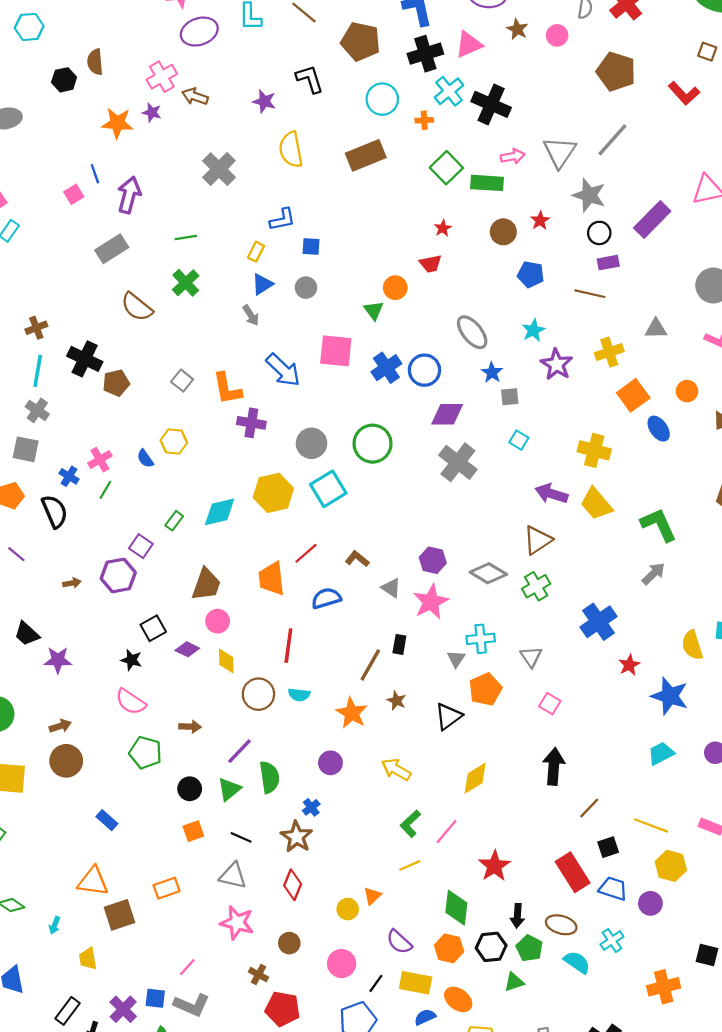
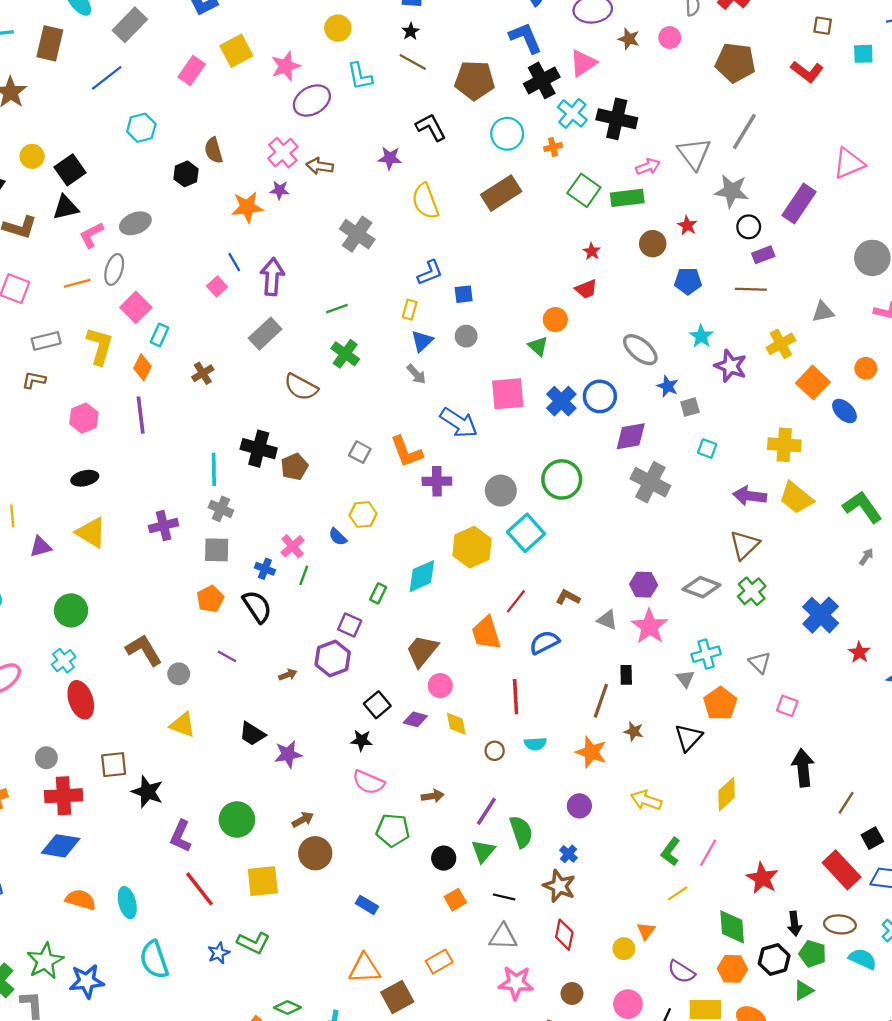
brown cross: (36, 328) -> (203, 373), moved
gray arrow: (653, 574) -> (866, 557), size x0.7
brown trapezoid: (206, 584) -> (422, 651), turned -150
brown circle: (258, 694) -> (495, 751), size x0.6

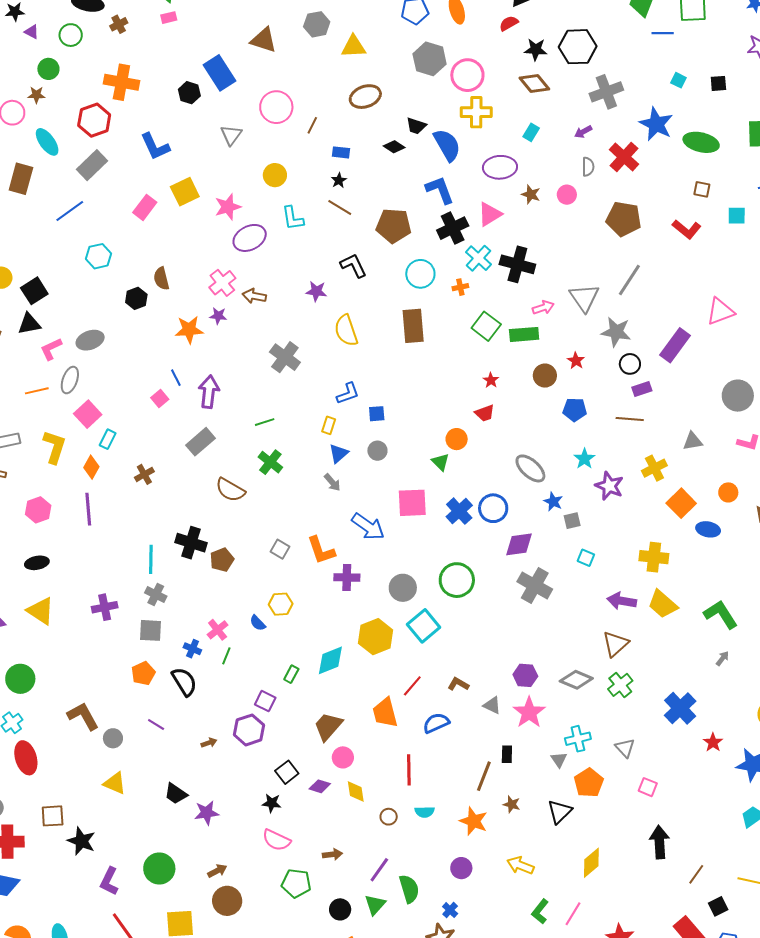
brown rectangle: (501, 193) -> (413, 326), turned -64
blue ellipse: (844, 411) -> (708, 529), turned -35

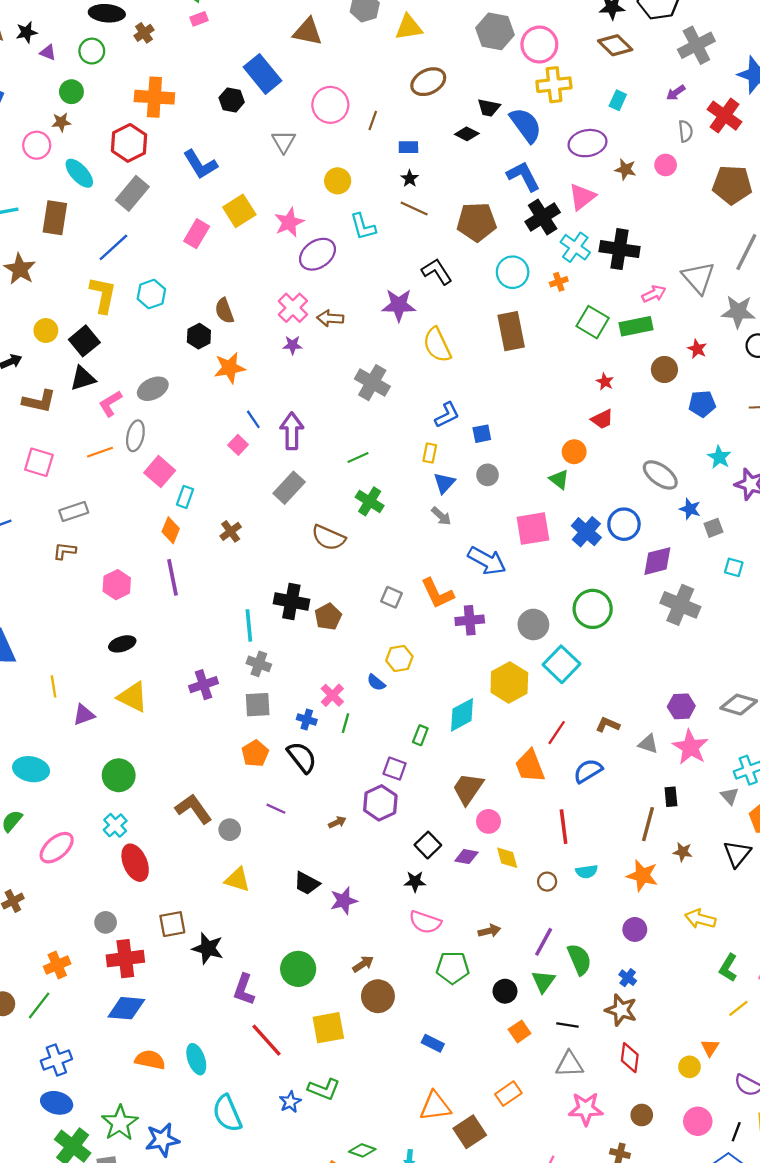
purple star: (316, 291) -> (399, 305), size x1.4
orange star: (189, 330) -> (230, 368), moved
yellow L-shape: (55, 447) -> (103, 295), moved

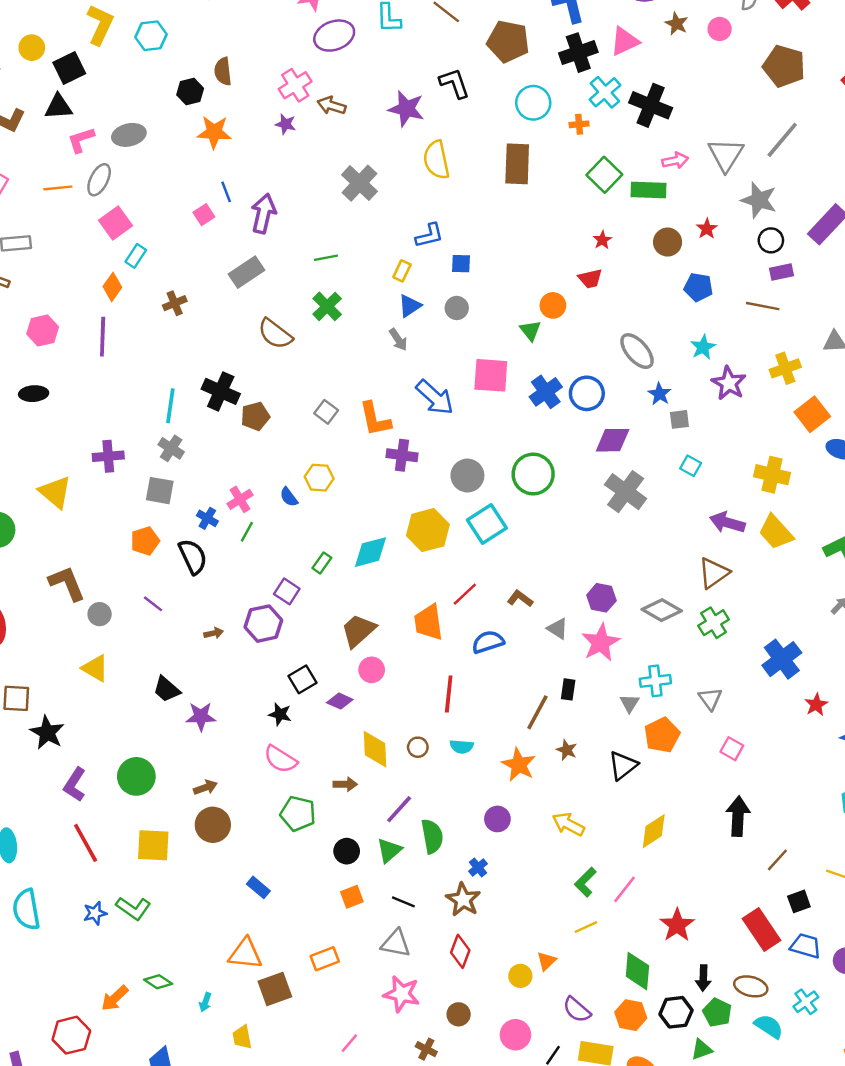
yellow triangle: (133, 697) -> (55, 492), moved
yellow diamond: (507, 858) -> (375, 749), moved, size x1.4

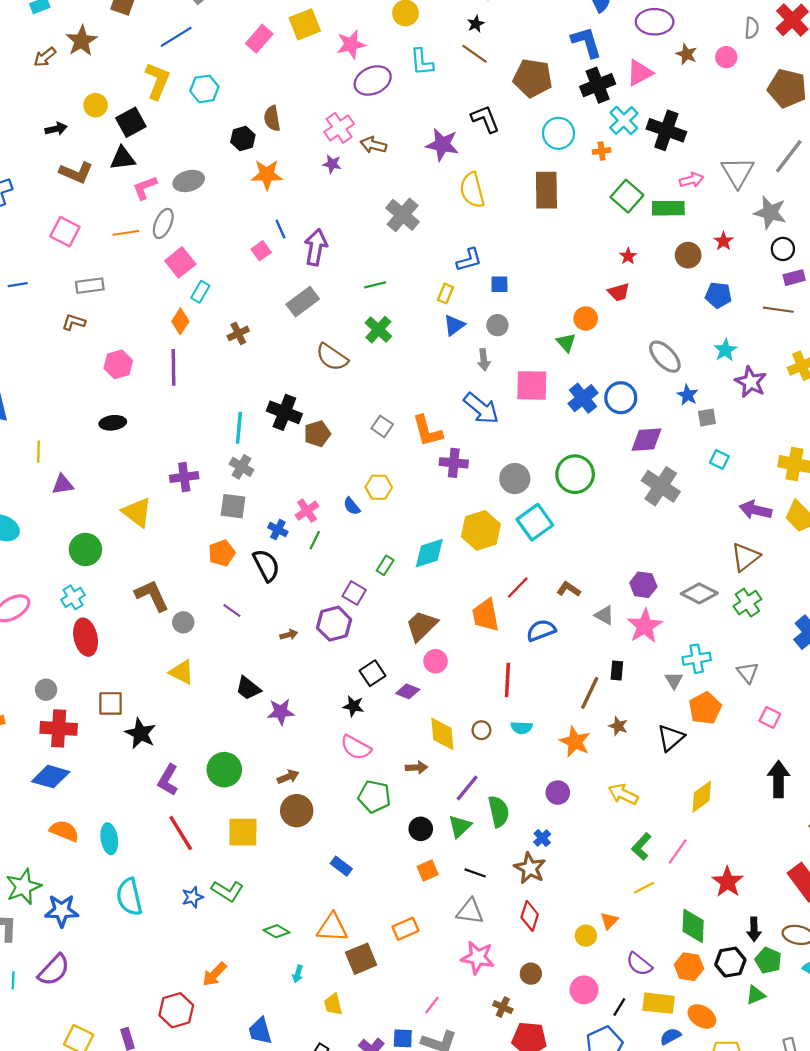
gray arrow: (398, 340) -> (484, 360), moved, turned 30
green diamond: (158, 982) -> (277, 931), moved

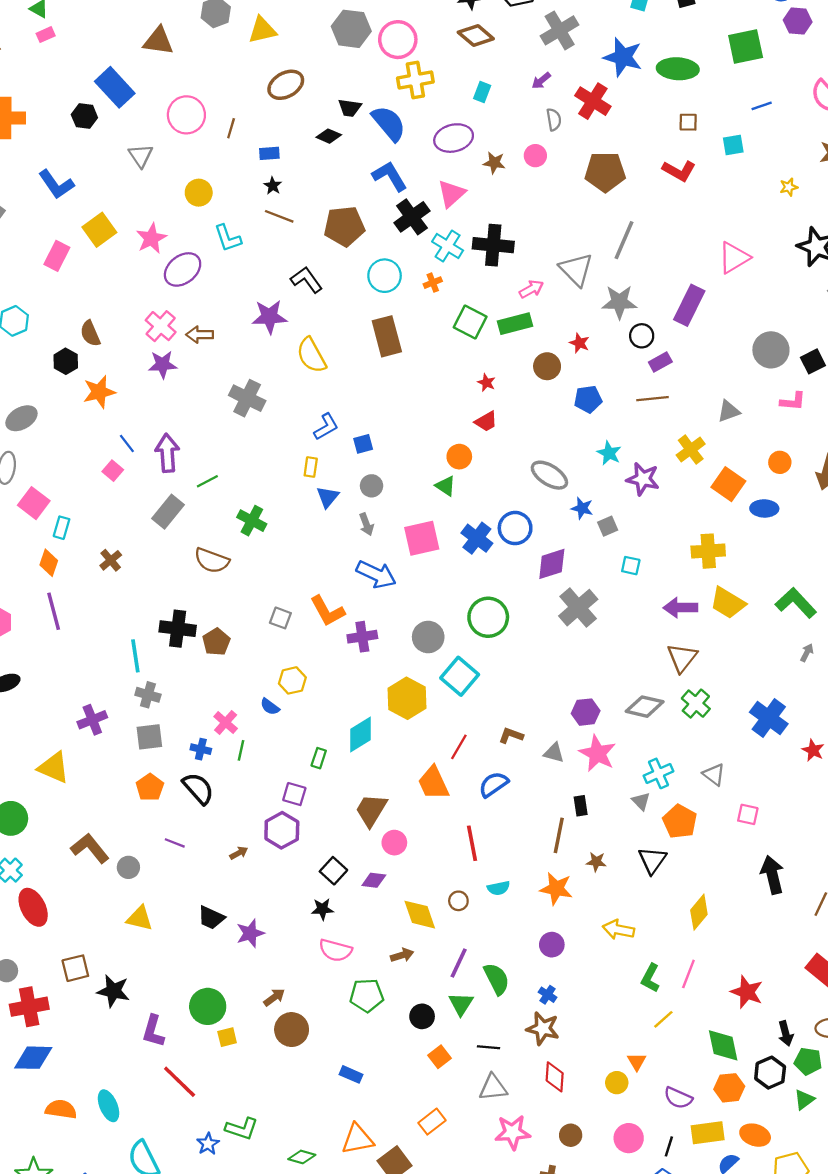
purple star: (332, 164) -> (163, 365), size x1.4
green line: (375, 285) -> (207, 481), moved
gray cross: (661, 486) -> (578, 608), turned 30
yellow square: (243, 832) -> (227, 1037), moved, size x0.6

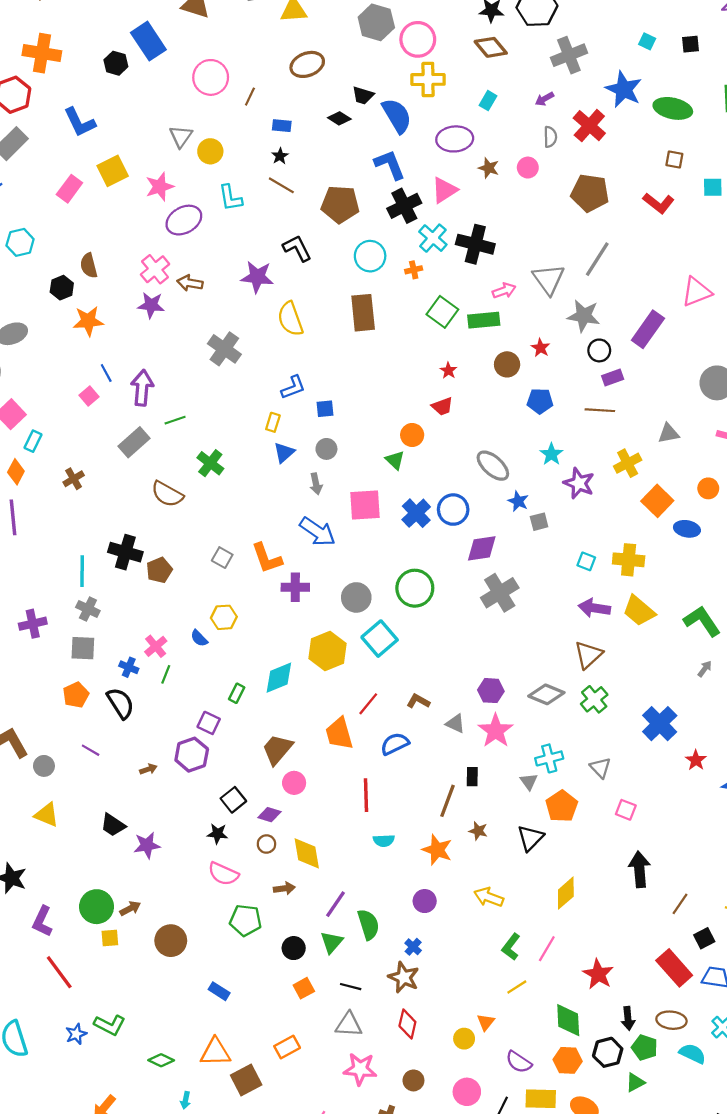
gray triangle: (141, 156) -> (181, 136), moved
cyan square: (631, 566) -> (586, 561), moved
brown circle: (458, 901) -> (266, 844), moved
brown arrow: (274, 997) -> (130, 908), moved

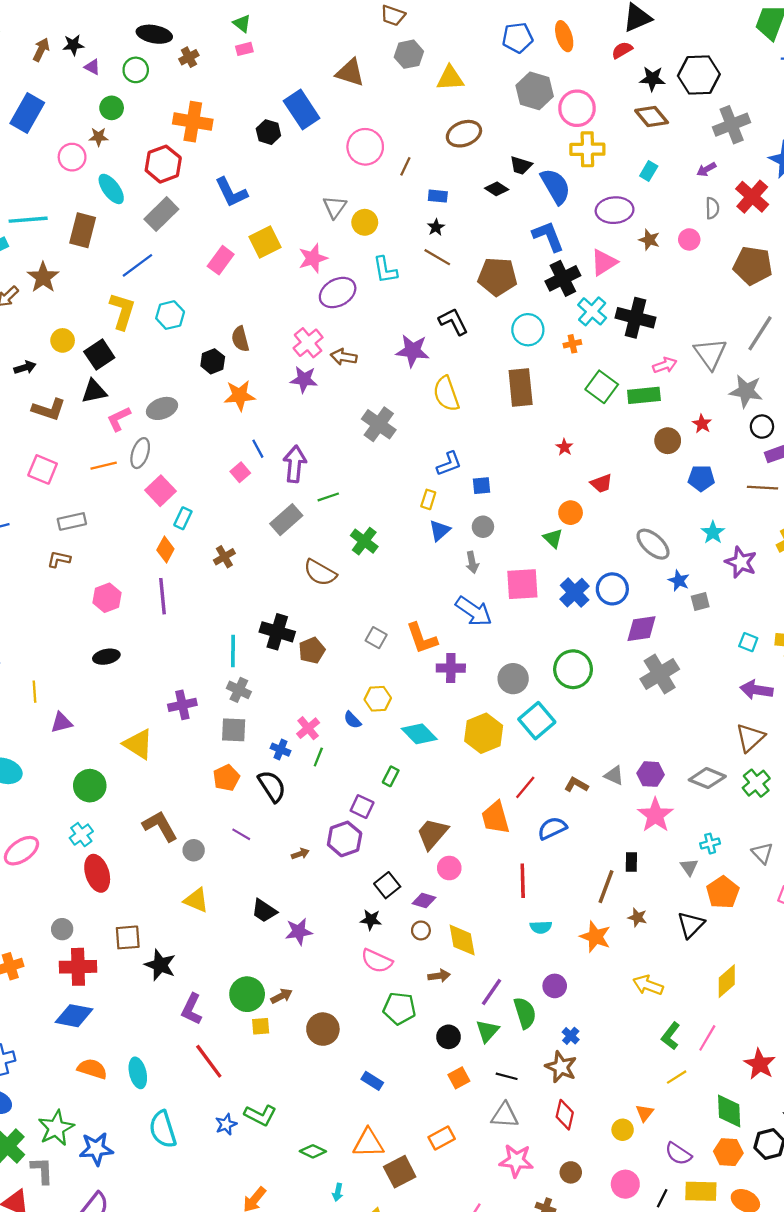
red star: (448, 370) -> (564, 447), moved
cyan diamond: (279, 678) -> (419, 734), moved, turned 68
gray triangle: (455, 724) -> (614, 775), moved
cyan cross: (549, 758) -> (710, 844), size x0.7
purple circle: (425, 901) -> (555, 986), moved

